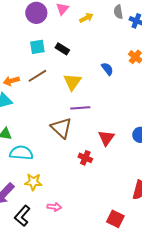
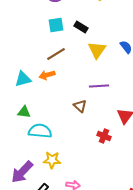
orange arrow: (11, 81) -> (47, 75), moved
yellow triangle: (72, 82) -> (97, 50), moved
brown triangle: (61, 128) -> (80, 106), size x0.6

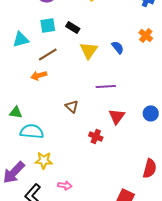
cyan triangle: (23, 79) -> (21, 39), moved
purple line: (99, 86) -> (106, 86), moved

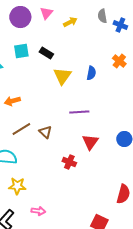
blue semicircle: (118, 47) -> (91, 73), turned 48
brown line: (48, 54) -> (21, 129), moved

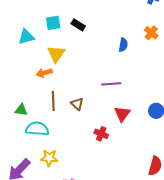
yellow triangle: (62, 76) -> (56, 54), moved
brown line: (21, 129) -> (53, 101), turned -60

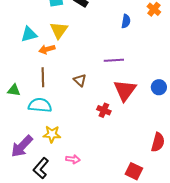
cyan triangle: (26, 37) -> (29, 34), moved
brown line: (53, 101) -> (43, 77), moved
green triangle: (21, 110) -> (14, 90), moved
red triangle: (122, 114) -> (125, 90), size x1.4

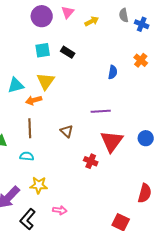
cyan semicircle: (40, 105) -> (27, 156), size x0.6

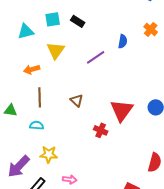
cyan triangle: (16, 85) -> (26, 31), moved
orange arrow: (34, 100) -> (32, 69), moved
purple line: (101, 111) -> (96, 57), moved, turned -30

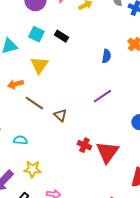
cyan square: (53, 19) -> (36, 34), turned 35
purple line: (96, 57) -> (102, 96), moved
brown line: (40, 97) -> (34, 103), moved, turned -54
red triangle: (122, 110) -> (107, 152), moved

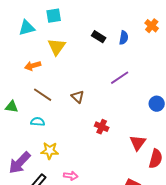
cyan square: (36, 34) -> (54, 16), turned -35
black rectangle: (61, 36) -> (99, 37), moved
brown line: (34, 103) -> (43, 95), moved
red triangle: (107, 152) -> (138, 143), moved, size x0.7

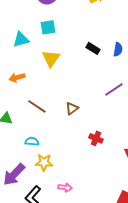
orange arrow: (33, 66) -> (17, 77), moved
brown triangle: (78, 97) -> (72, 108), turned 40
cyan semicircle: (38, 122) -> (32, 141), moved

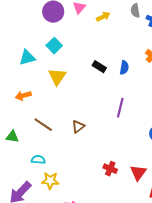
cyan square: (48, 27) -> (54, 46), turned -35
purple line: (114, 89) -> (120, 108), turned -42
red cross: (96, 138) -> (110, 169), moved

